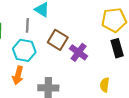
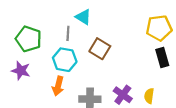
purple cross: (79, 52) -> (123, 95), moved

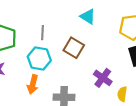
cyan triangle: (83, 17) -> (88, 16), moved
purple cross: (123, 95) -> (103, 78), moved

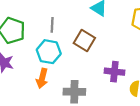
purple cross: (103, 78) -> (114, 72), turned -30

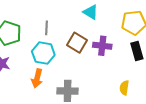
purple cross: (114, 72) -> (102, 46), moved

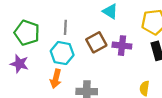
brown square: (77, 43) -> (96, 42), turned 30

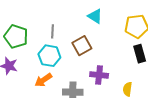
purple cross: (122, 46) -> (99, 75), moved
orange arrow: (56, 79) -> (43, 80), turned 42

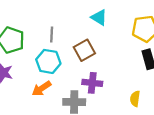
purple cross: (99, 75) -> (92, 83), moved

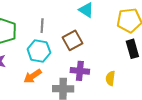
yellow semicircle: (135, 99) -> (110, 78), moved

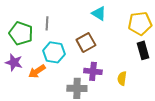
gray line: (42, 26) -> (47, 23), moved
orange arrow: (33, 76) -> (37, 71), moved

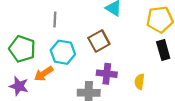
green pentagon: (21, 33) -> (22, 49), moved
purple star: (14, 62) -> (19, 86), moved

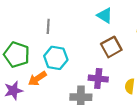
brown square: (99, 41) -> (111, 47), moved
purple star: (19, 86) -> (13, 91), turned -30

